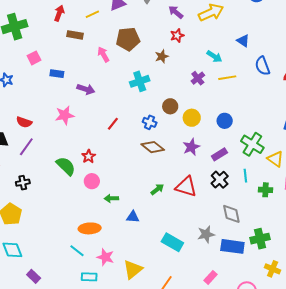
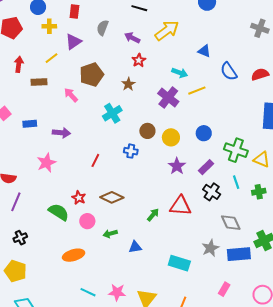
purple cross: (198, 78) -> (168, 97), size x1.5
brown diamond: (153, 147) -> (112, 197), moved
orange ellipse: (90, 228) -> (74, 255), moved

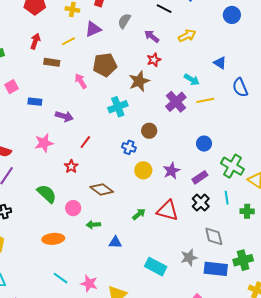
yellow arrow: (167, 30) -> (187, 36), size x0.7
brown star: (128, 84) -> (139, 81), size x1.5
yellow circle: (171, 137) -> (143, 170), moved
red line: (95, 160) -> (85, 142), moved
red star: (79, 198) -> (71, 167), moved

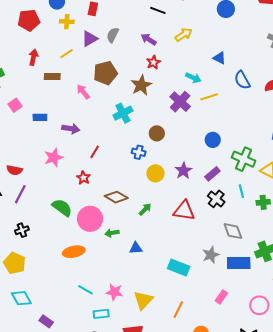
gray semicircle: (124, 21) -> (113, 35), moved
pink circle: (73, 208) -> (90, 219), size x1.6
green arrow: (139, 214) -> (145, 209), moved

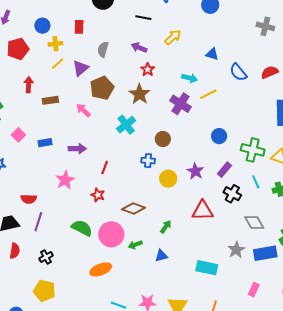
purple triangle: (90, 39) -> (81, 68), moved
yellow line: (66, 54) -> (58, 64), moved
green arrow: (145, 209) -> (166, 227), moved

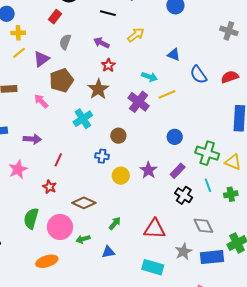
red rectangle: (79, 27) -> (55, 17), moved, turned 32
red triangle: (203, 211) -> (154, 229), moved
green semicircle: (82, 228) -> (31, 218), turned -105

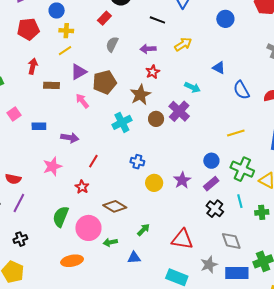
purple arrow: (101, 43) -> (148, 49), turned -35
purple triangle: (42, 59) -> (79, 72), moved
yellow line: (167, 94) -> (236, 133), moved
brown circle: (118, 136) -> (156, 119), moved
blue circle: (175, 137) -> (211, 161), moved

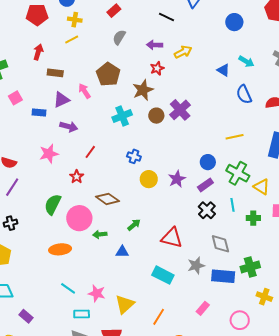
yellow arrow: (183, 44) -> (183, 52), moved
purple triangle: (79, 72) -> (61, 100), moved
brown pentagon: (105, 82) -> (108, 74), turned -30
cyan arrow: (192, 87) -> (246, 62), moved

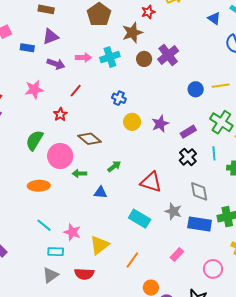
pink arrow: (84, 91) -> (83, 58), moved, turned 119
blue circle: (208, 162) -> (196, 89), moved
gray star: (196, 265) -> (173, 211), turned 30

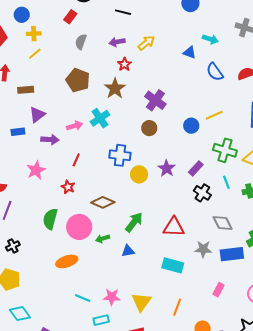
brown circle: (144, 59) -> (149, 128), moved
blue cross: (119, 98) -> (120, 155), size x1.5
green arrow: (114, 166) -> (134, 222), size x1.5

